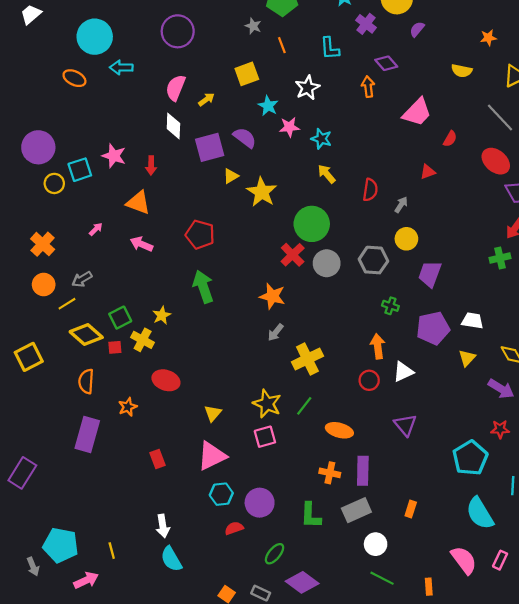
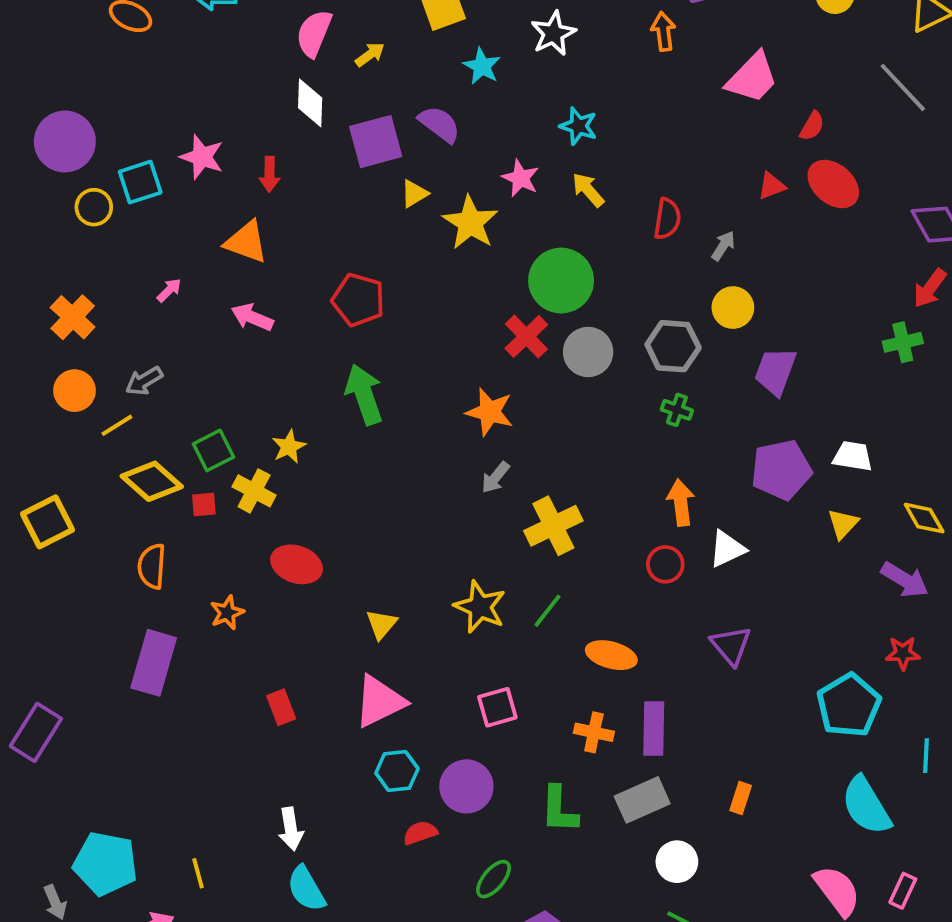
pink star: (289, 127) -> (521, 178), moved, turned 30
red ellipse: (496, 161) -> (833, 184), moved
green cross: (390, 306) -> (677, 410), moved
pink square: (265, 437) -> (497, 707), moved

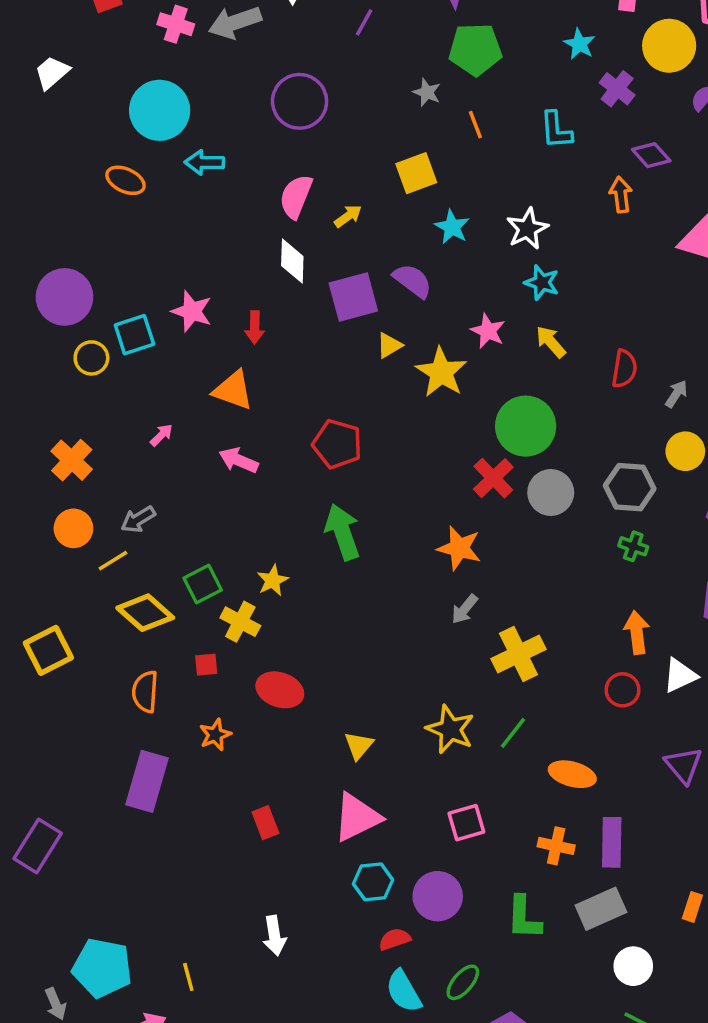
white star: (553, 33) -> (527, 229), moved
red square: (204, 505) -> (206, 665), moved
cyan semicircle: (306, 889) -> (404, 991), moved

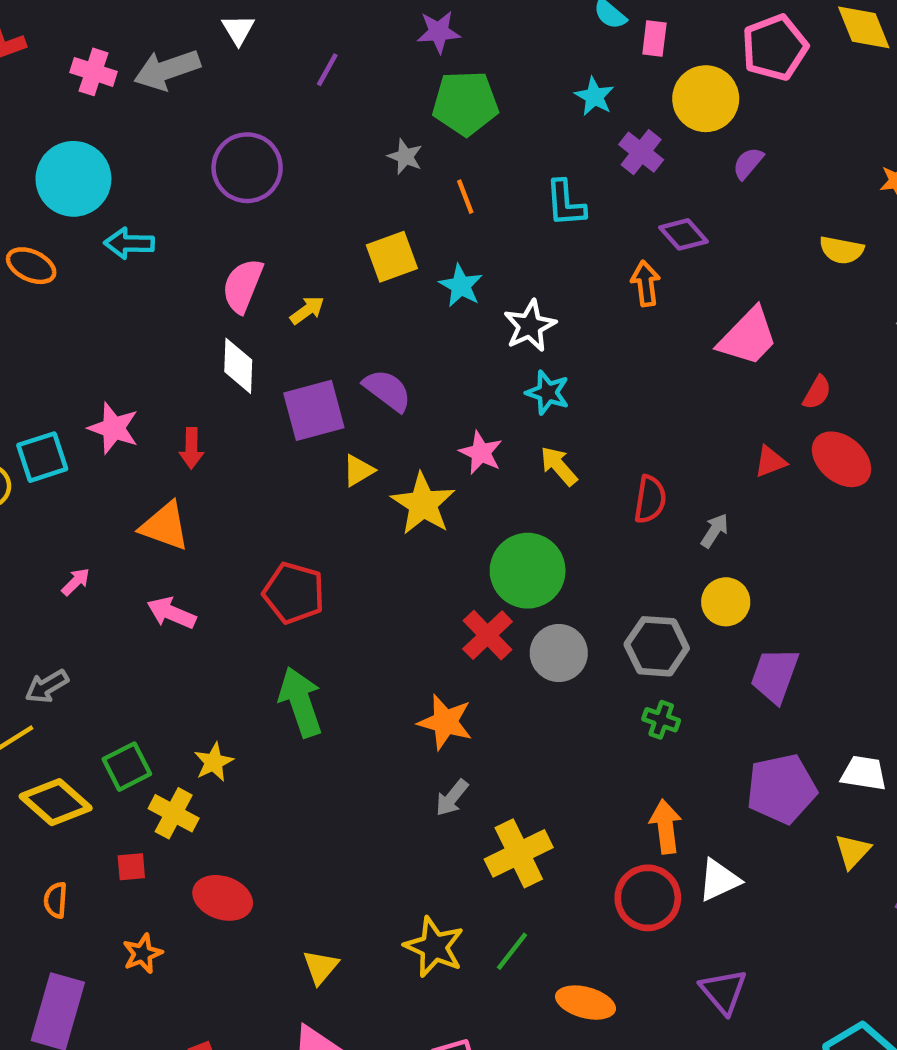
cyan star: (452, 227) -> (461, 286), moved
red circle: (622, 690) -> (648, 898), size x1.5
orange semicircle: (145, 692) -> (56, 900), size x0.7

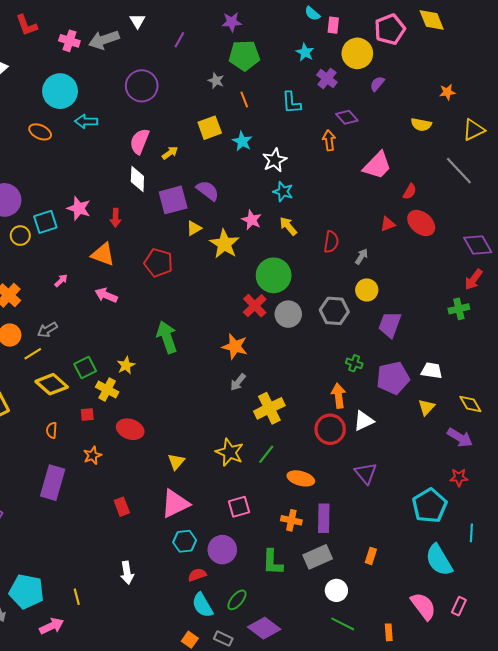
red pentagon: (294, 593) -> (158, 263), moved
green cross: (661, 720) -> (354, 363), moved

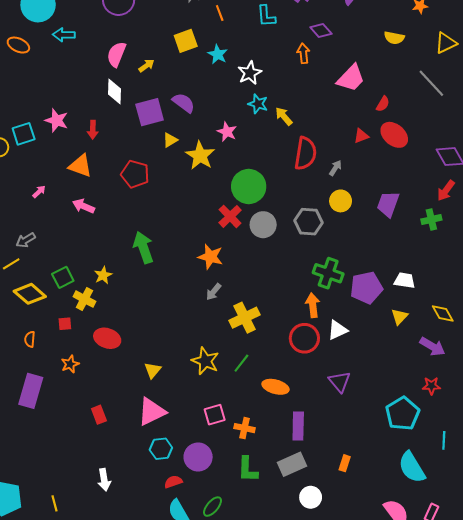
yellow arrow: (288, 226) -> (284, 116), moved
red semicircle: (331, 242) -> (305, 153), size x1.5
purple trapezoid: (390, 325) -> (388, 204), moved
green cross: (354, 363) -> (328, 273), size x1.8
orange cross: (291, 520) -> (245, 428), moved

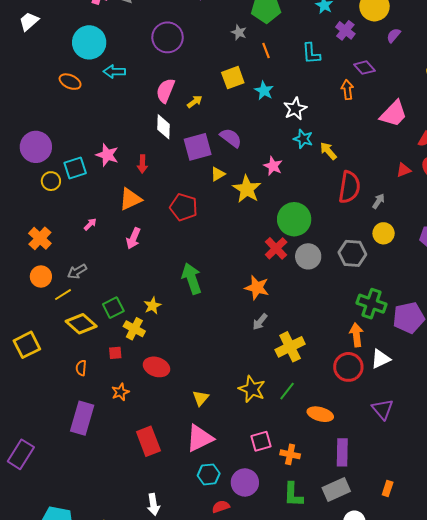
orange triangle: (80, 166) -> (130, 199), turned -45
pink arrow: (83, 206) -> (133, 238), turned -90
red rectangle: (99, 415) -> (148, 441), size x1.6

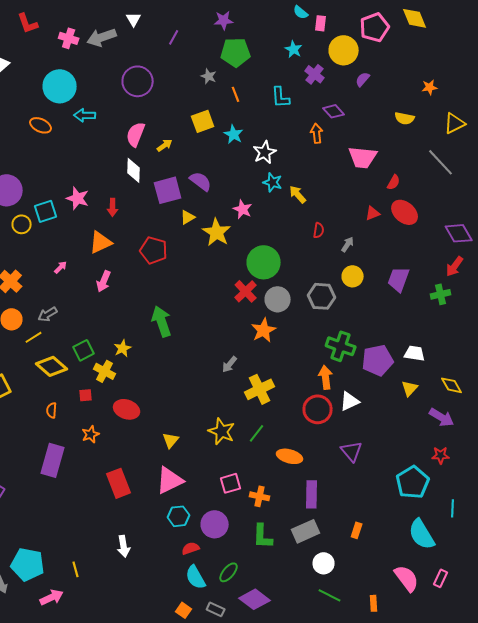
pink trapezoid: (394, 114) -> (363, 157), turned 52
red semicircle: (349, 187) -> (319, 230), size x0.5
orange star: (257, 288) -> (264, 330), moved, turned 30

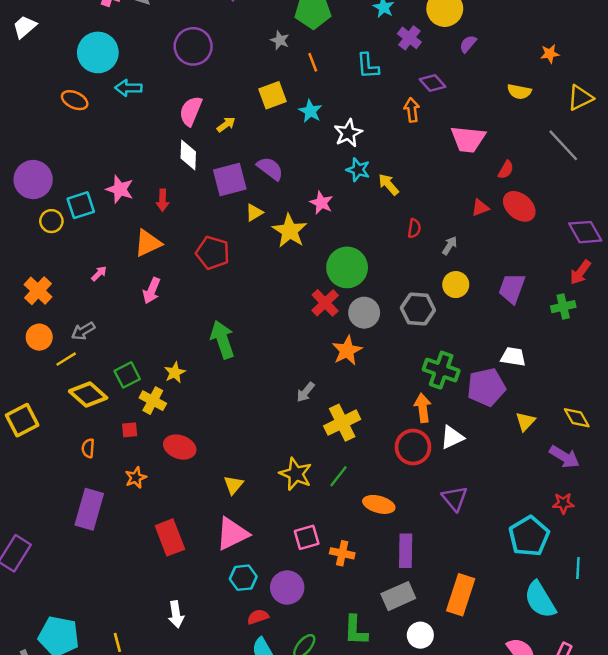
white trapezoid: (415, 353) -> (513, 357), moved
orange rectangle: (357, 530) -> (461, 595), size x2.0
green L-shape: (263, 536) -> (356, 630), moved

